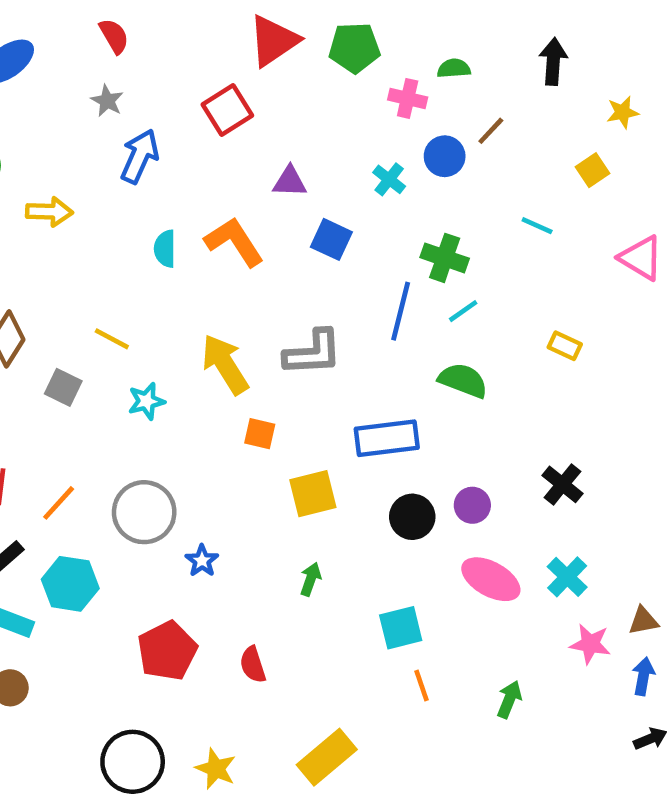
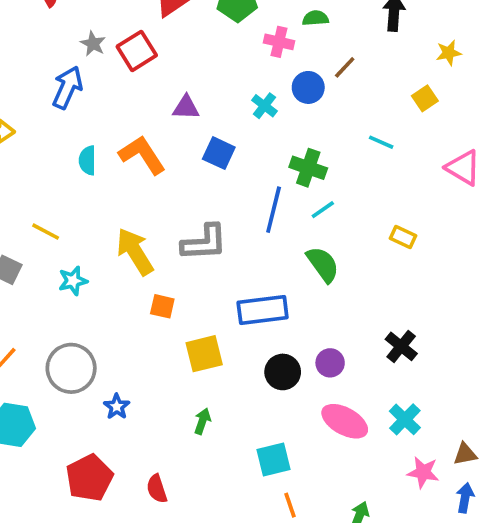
gray star: (107, 101) -> (93, 44), moved
green semicircle: (463, 380) -> (323, 264), turned 33

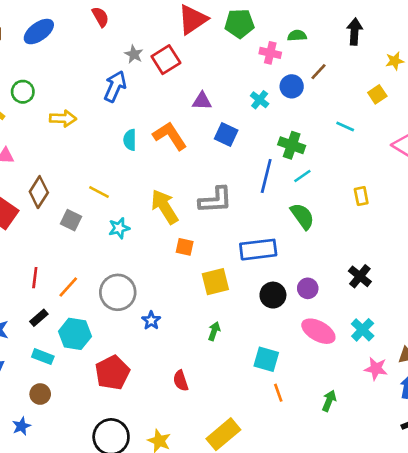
yellow rectangle: (403, 237) -> (361, 196), turned 54
cyan square: (274, 460) -> (266, 359), turned 30
red pentagon: (89, 478) -> (112, 373), moved

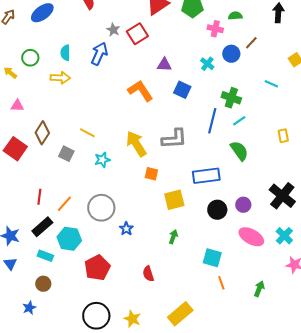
cyan semicircle: (130, 140) -> (65, 53), moved
black cross: (360, 276) -> (282, 196), size x1.5
black rectangle: (39, 318) -> (42, 227), size x1.5

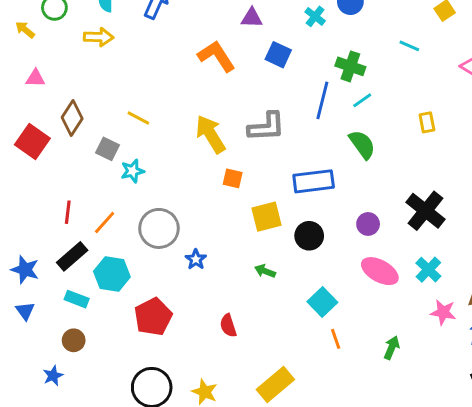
cyan star: (102, 160) -> (133, 171), moved
black circle: (217, 210) -> (309, 236), moved
green arrow: (173, 237) -> (265, 271), turned -88
cyan square: (212, 258) -> (322, 302), turned 30

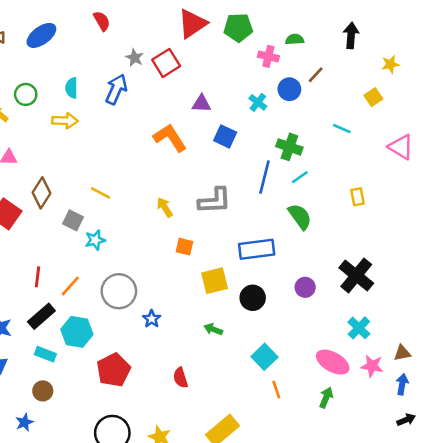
yellow arrow: (211, 134) -> (165, 207), size x0.6
pink ellipse: (380, 271) -> (333, 362), moved

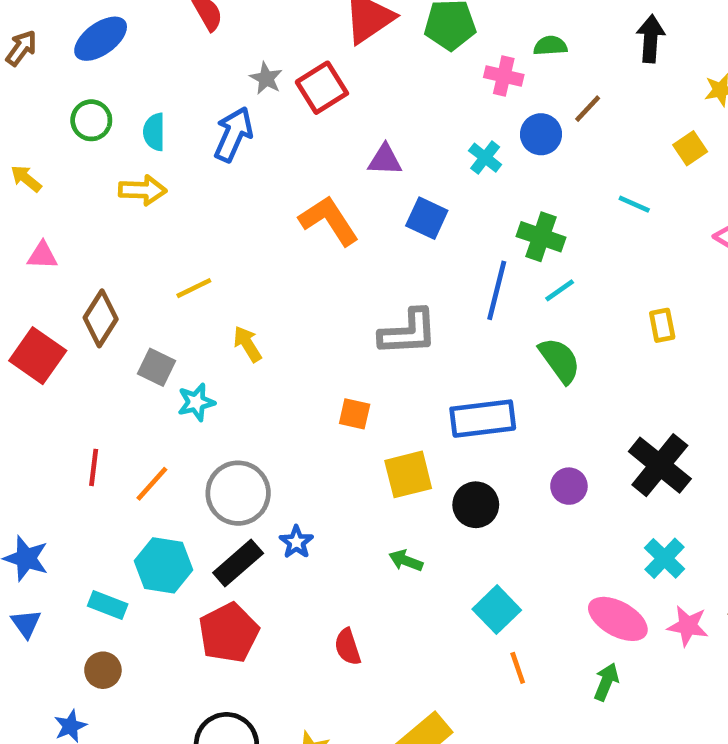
green circle: (26, 94) -> (91, 120), moved
yellow line: (100, 193) -> (194, 288), moved, turned -54
yellow arrow: (165, 207) -> (247, 344), moved
black rectangle: (41, 316) -> (238, 563), moved

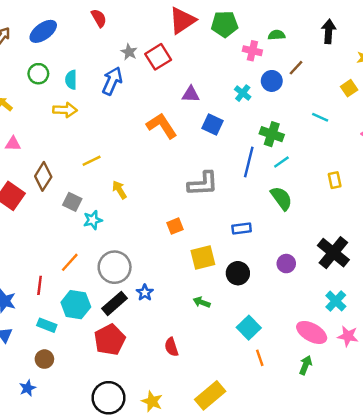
orange square: (355, 414) -> (175, 226), turned -35
blue rectangle: (483, 419) -> (242, 228), size x0.6
red line: (94, 467) -> (40, 285), moved

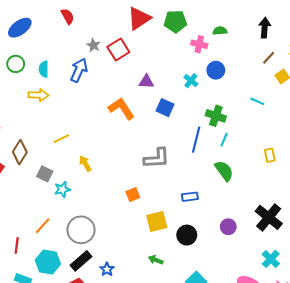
brown line: (296, 68) -> (269, 58), moved
cyan line: (281, 162) -> (224, 140), turned -32
blue star: (145, 293) -> (107, 269), moved

